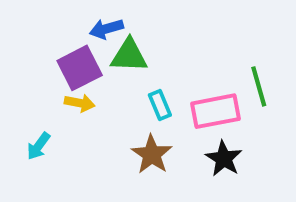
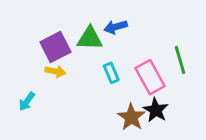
blue arrow: (106, 29) -> (116, 27), moved
pink rectangle: (215, 111) -> (150, 77), turned 72
brown star: (152, 154) -> (131, 117), moved

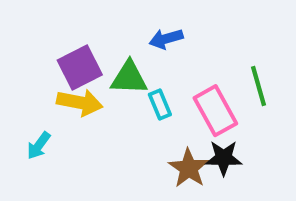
green triangle: (90, 38) -> (129, 78), moved
yellow arrow: (55, 71) -> (80, 102), size x1.5
black star: (156, 110) -> (224, 158), turned -30

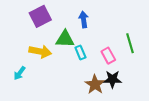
blue arrow: (166, 39) -> (84, 19), turned 98
purple square: (80, 68) -> (40, 16), moved
pink rectangle: (215, 111) -> (108, 56), size x0.7

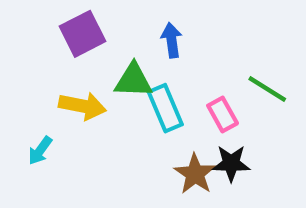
green line: (130, 43) -> (267, 89), turned -42
cyan rectangle: (80, 53) -> (165, 108), size x1.5

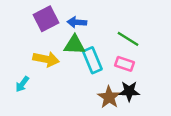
blue arrow: (172, 40) -> (77, 22), moved, turned -78
green line: (267, 89) -> (128, 39), moved
pink rectangle: (223, 114) -> (124, 64), turned -42

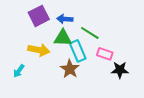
green line: (128, 39) -> (90, 33), moved
black star: (129, 91) -> (120, 70), moved
brown star: (109, 97) -> (70, 69), moved

